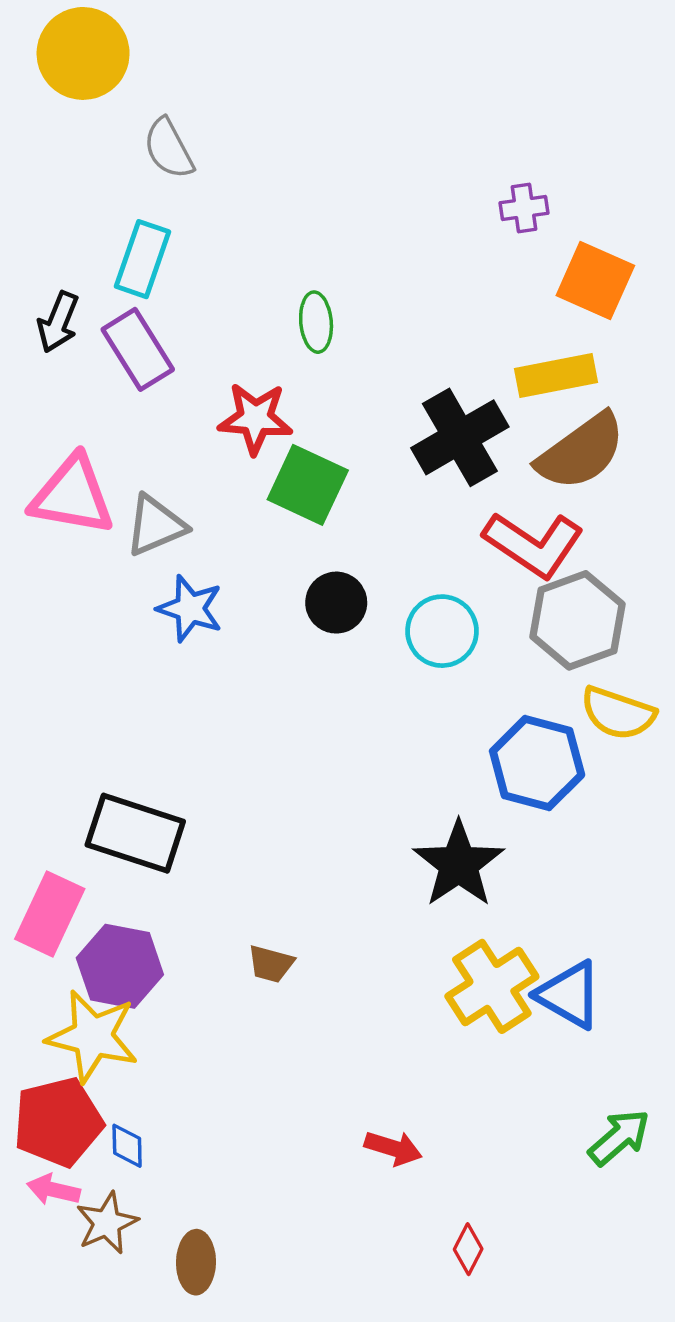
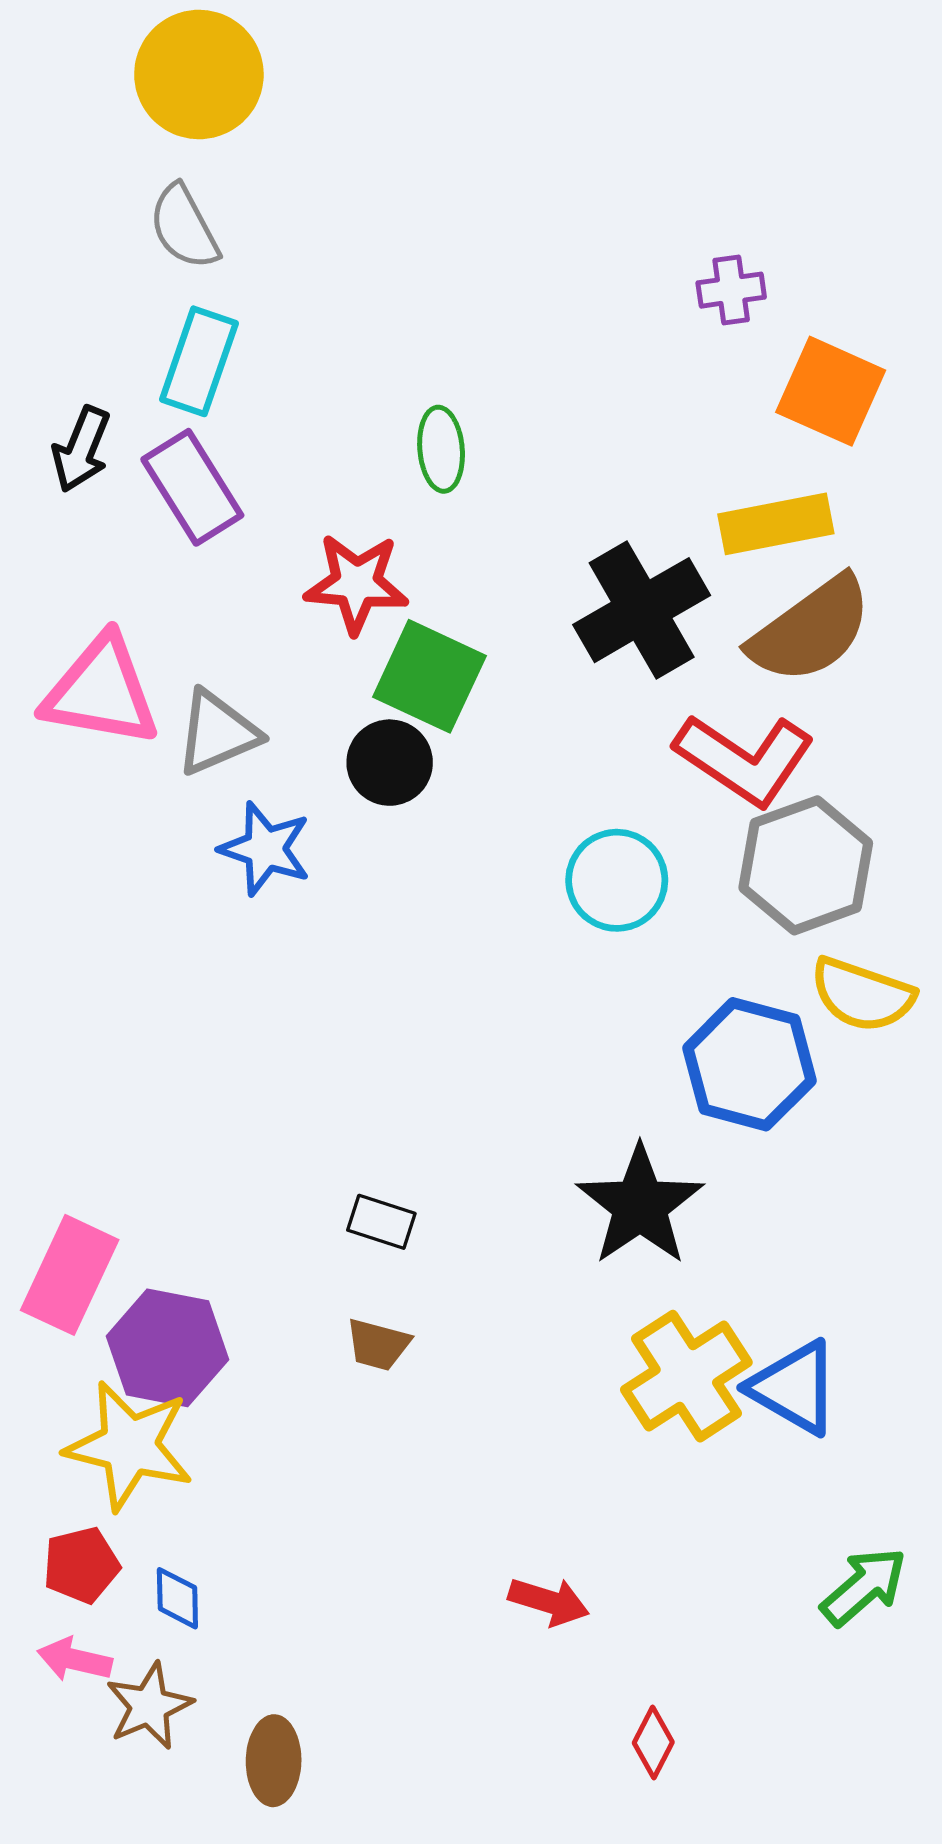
yellow circle: (83, 53) -> (199, 74), moved
gray semicircle: (169, 149) -> (184, 227), moved
black circle: (336, 603) -> (390, 763), moved
black rectangle: (135, 833) -> (381, 1222), moved, size x0.5
red pentagon: (58, 1122) -> (81, 1565), size x0.6

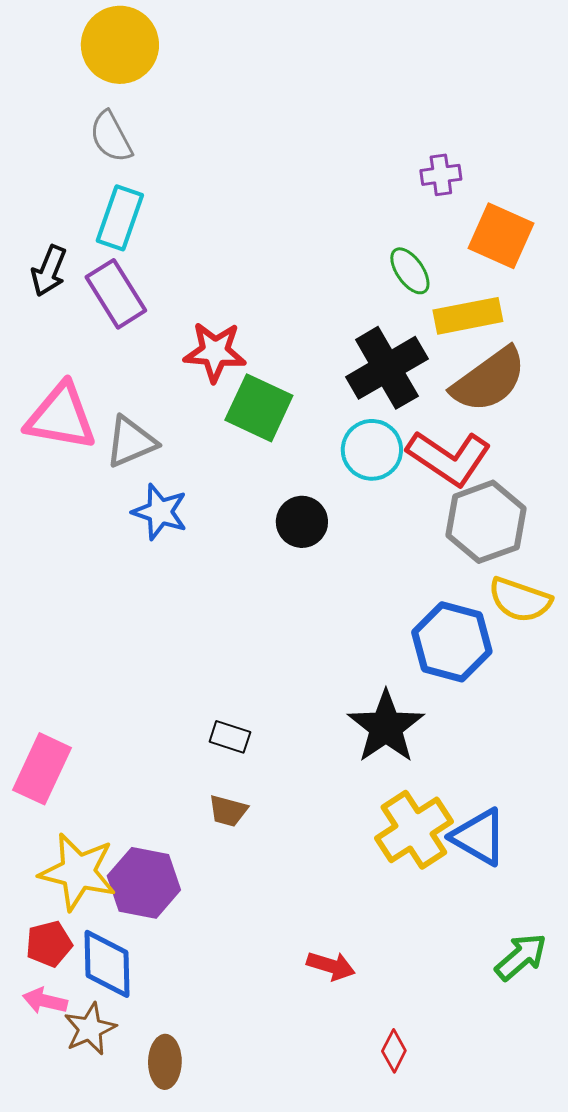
green ellipse: (441, 449) -> (410, 271), moved, turned -30
black circle: (390, 763) -> (302, 522), moved
cyan circle: (617, 880) -> (372, 450), moved
purple hexagon: (167, 1348) -> (144, 883), moved
blue diamond: (177, 1598) -> (107, 964), size x1.8

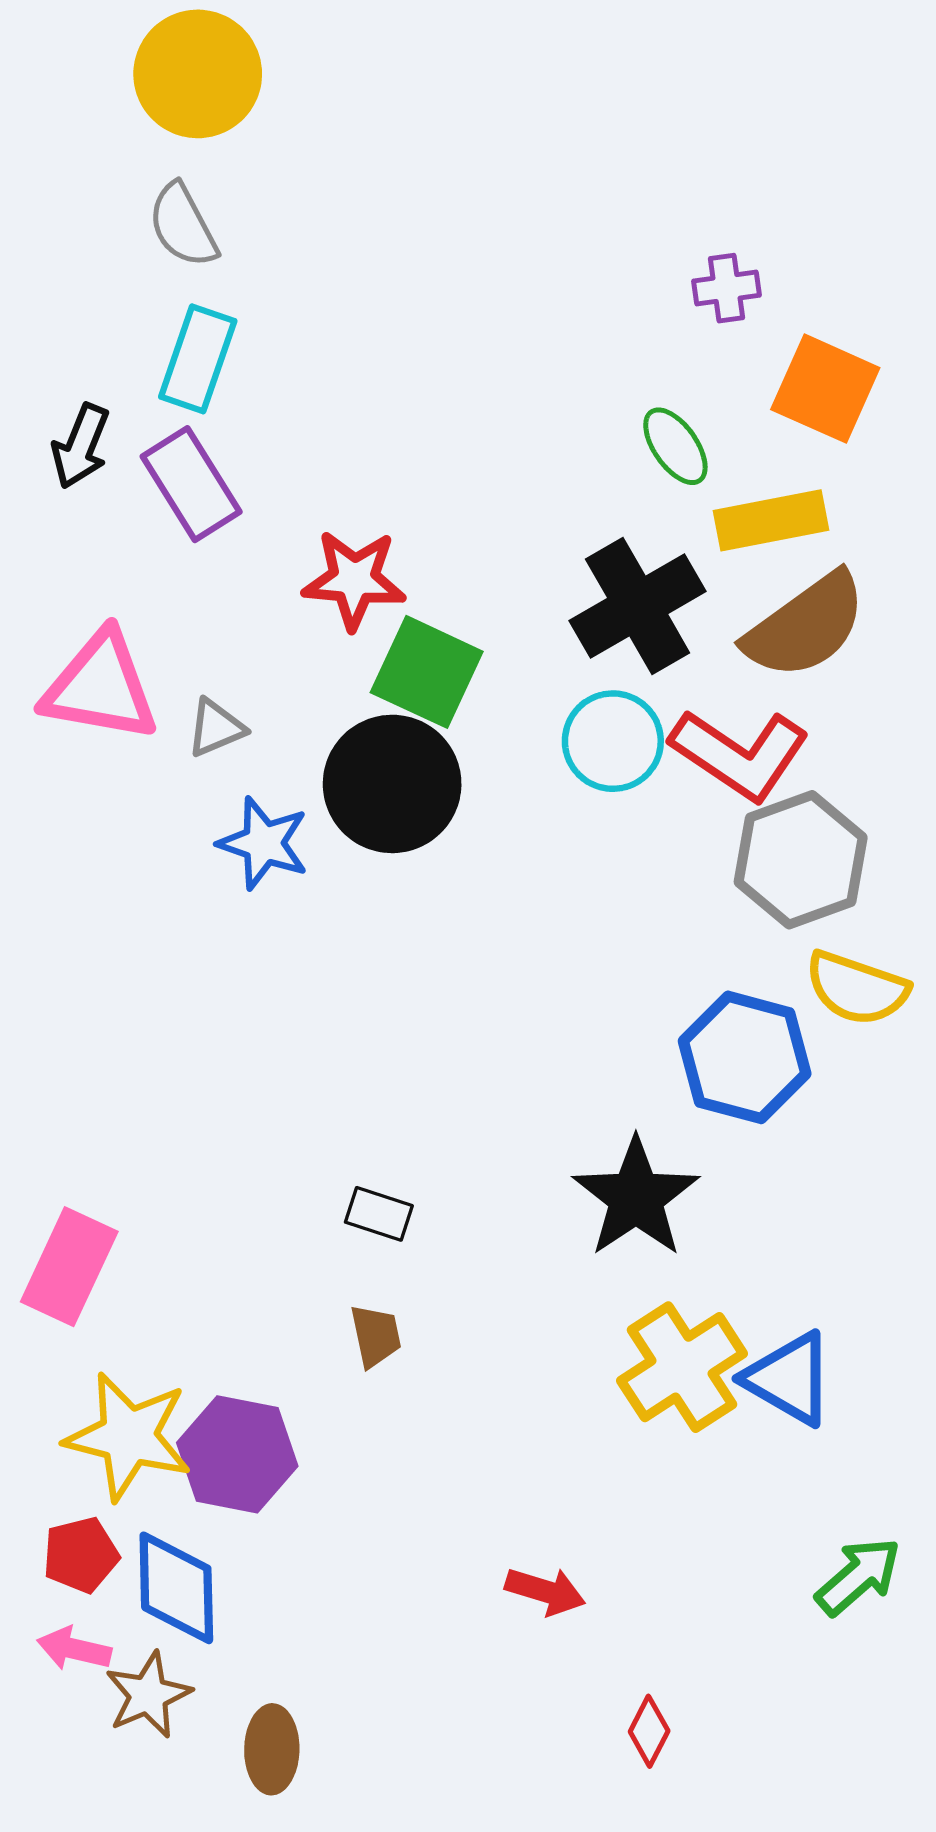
gray triangle: (131, 442) -> (216, 728), size x0.7
black circle: (302, 522) -> (392, 784), moved, size x1.6
brown trapezoid: (228, 811) -> (376, 1336), turned -117

